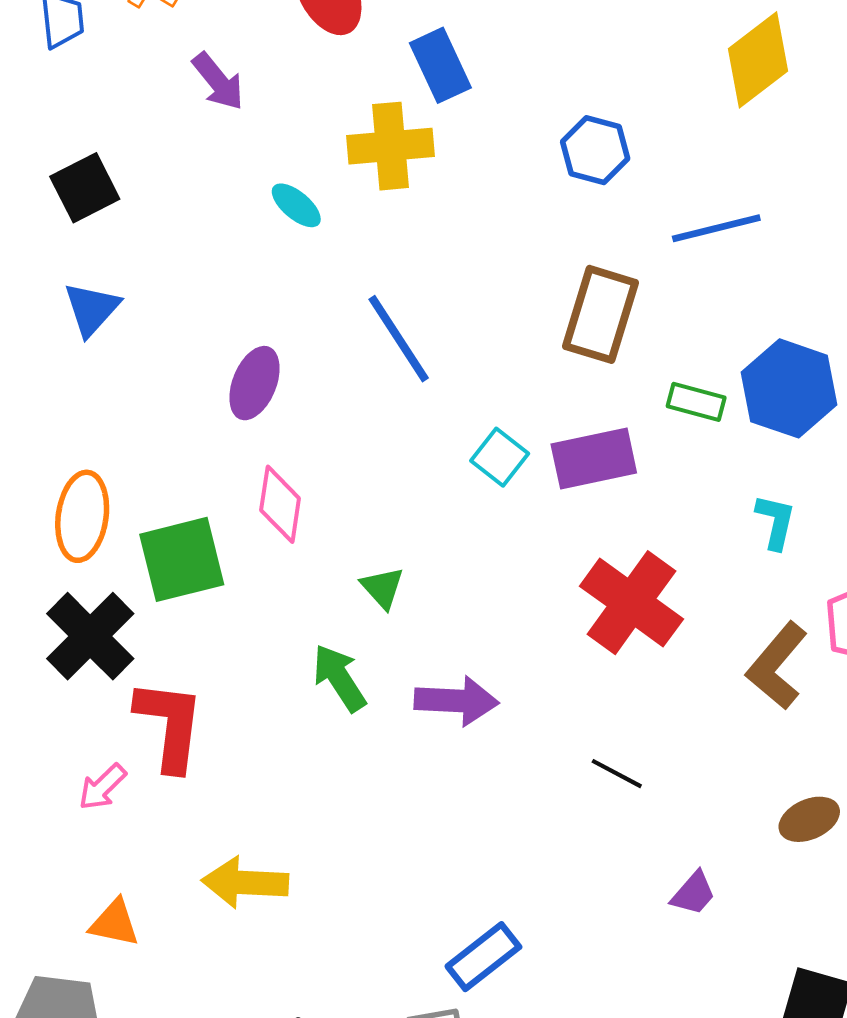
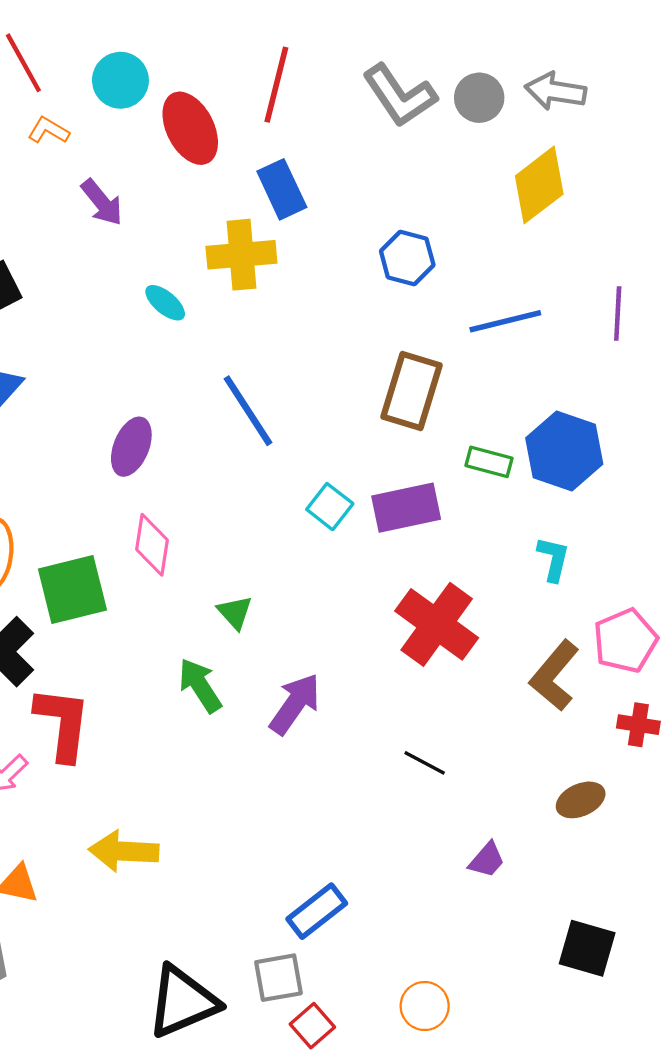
purple arrow: (456, 701) -> (295, 704), turned -58

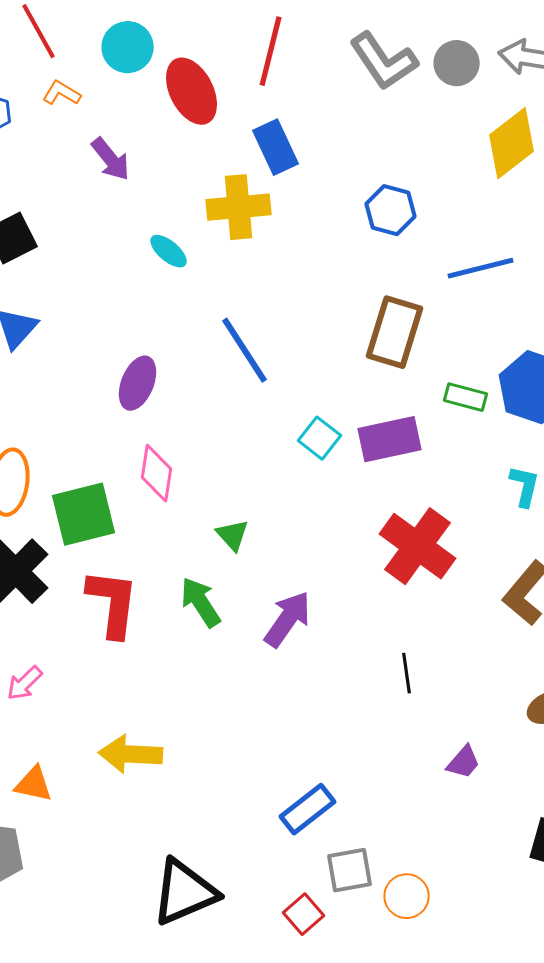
red L-shape: (63, 724) -> (113, 603), moved
black line: (425, 763) -> (407, 673), turned 54
gray square: (279, 978) -> (350, 870), moved

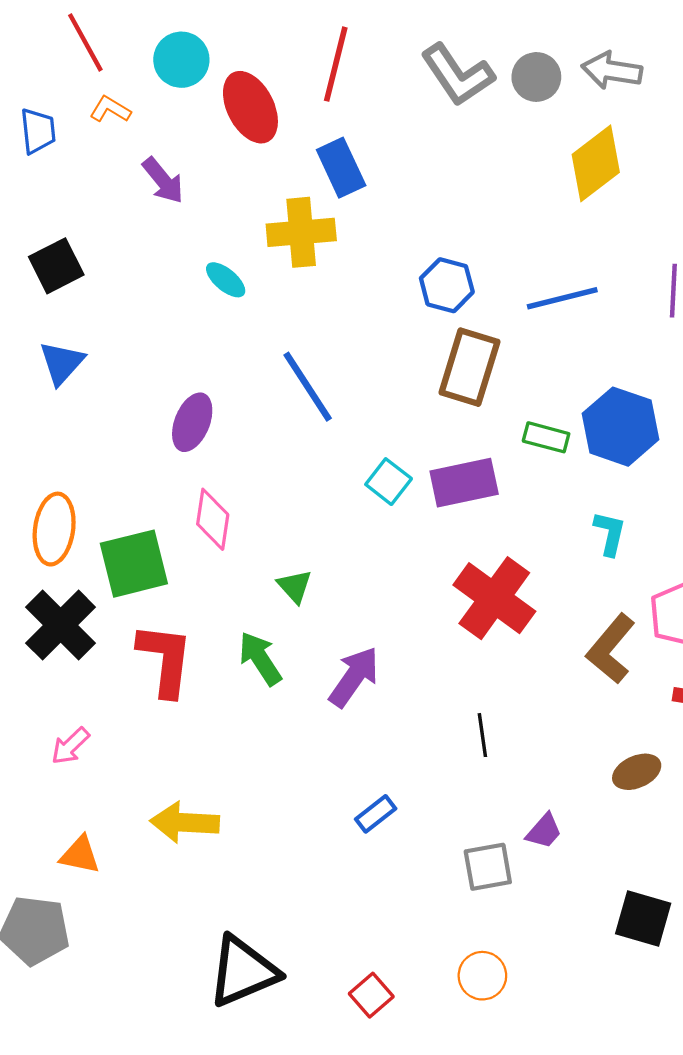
blue hexagon: (391, 210) -> (447, 285), moved
blue rectangle: (308, 809) -> (376, 814), moved, size x0.7
gray square: (350, 870) -> (488, 867), moved

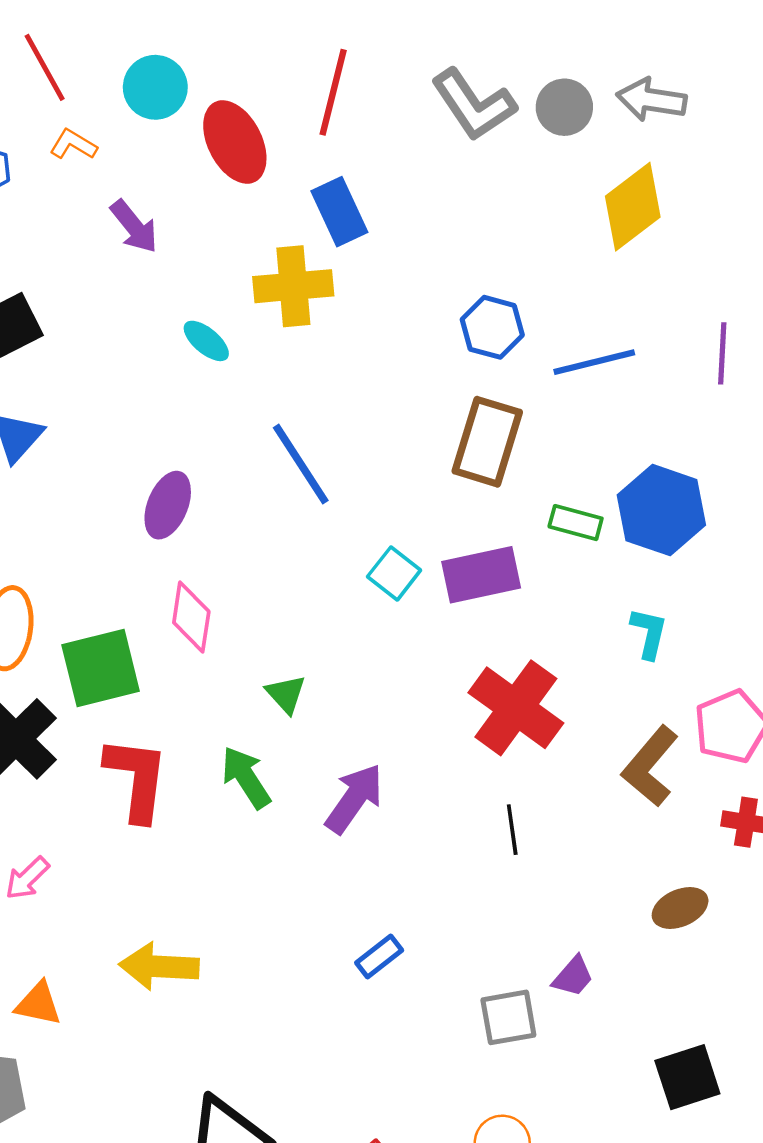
blue hexagon: (447, 285) -> (492, 327), moved
black line: (482, 735) -> (512, 830), moved
black square: (643, 919) -> (687, 1077), turned -34

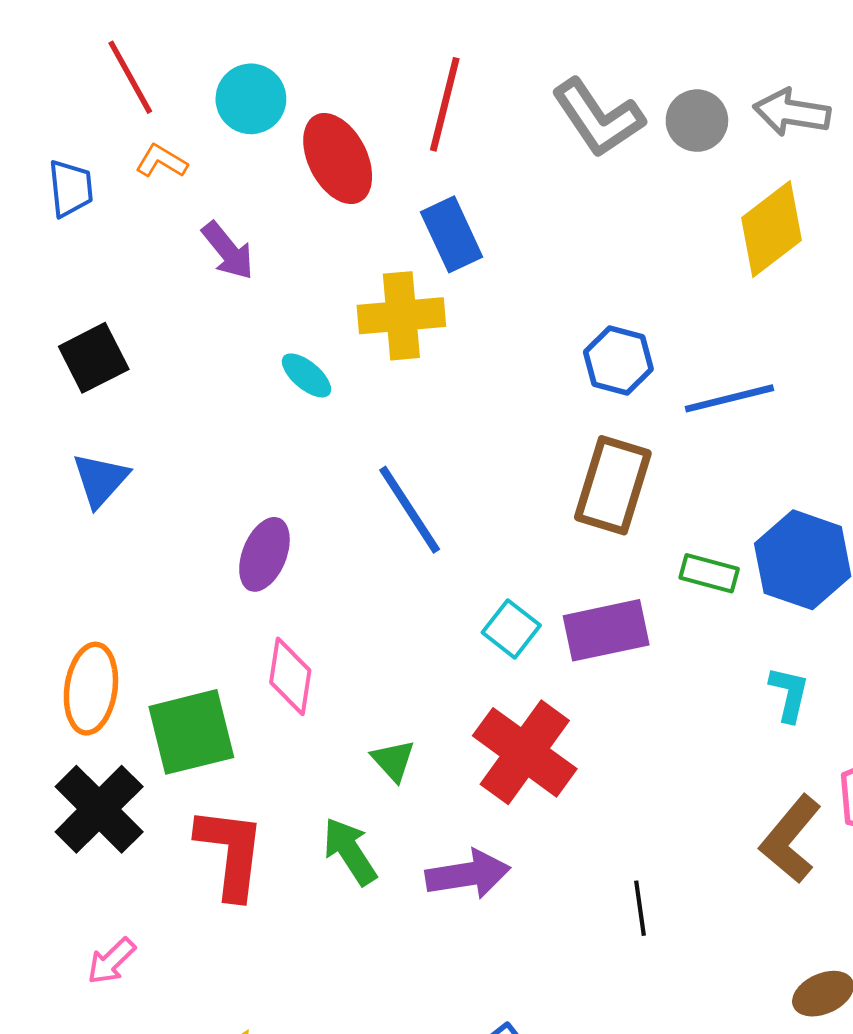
red cross: (516, 708) -> (525, 752), moved
purple arrow: (354, 799) -> (468, 874), turned 46

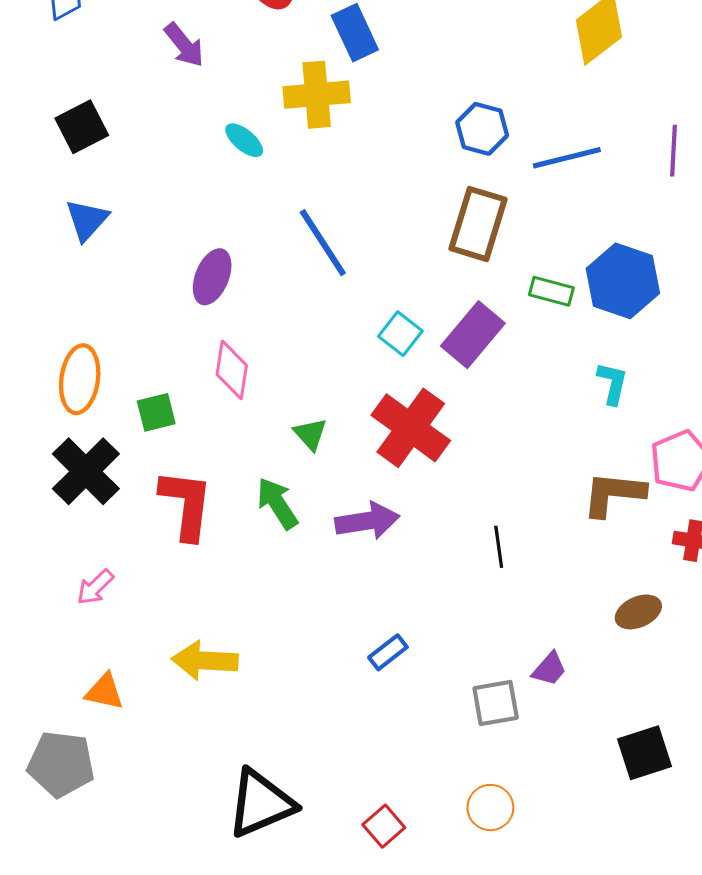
purple rectangle: (606, 630) -> (473, 335), turned -38
green square: (191, 732) -> (156, 412), size x0.6
brown L-shape: (790, 839) -> (614, 494), turned 56

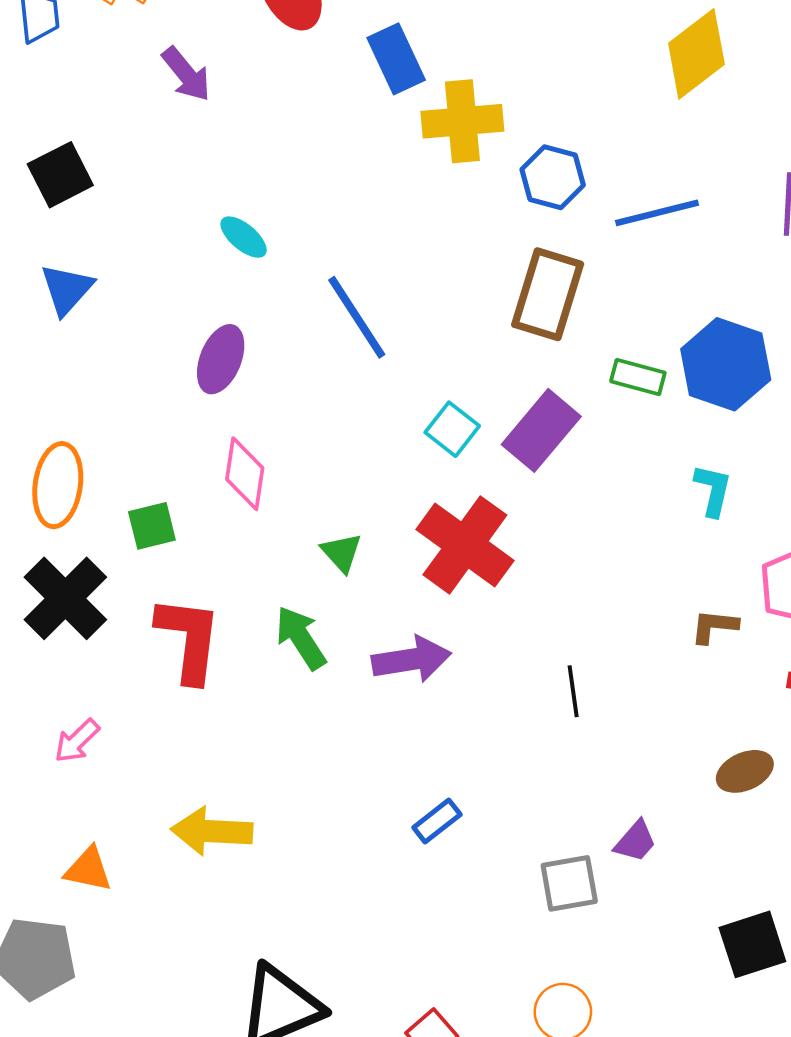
yellow cross: (317, 95) -> (462, 121), moved
cyan ellipse: (244, 140) -> (244, 237), moved
brown L-shape: (614, 494) -> (714, 626), size x0.6

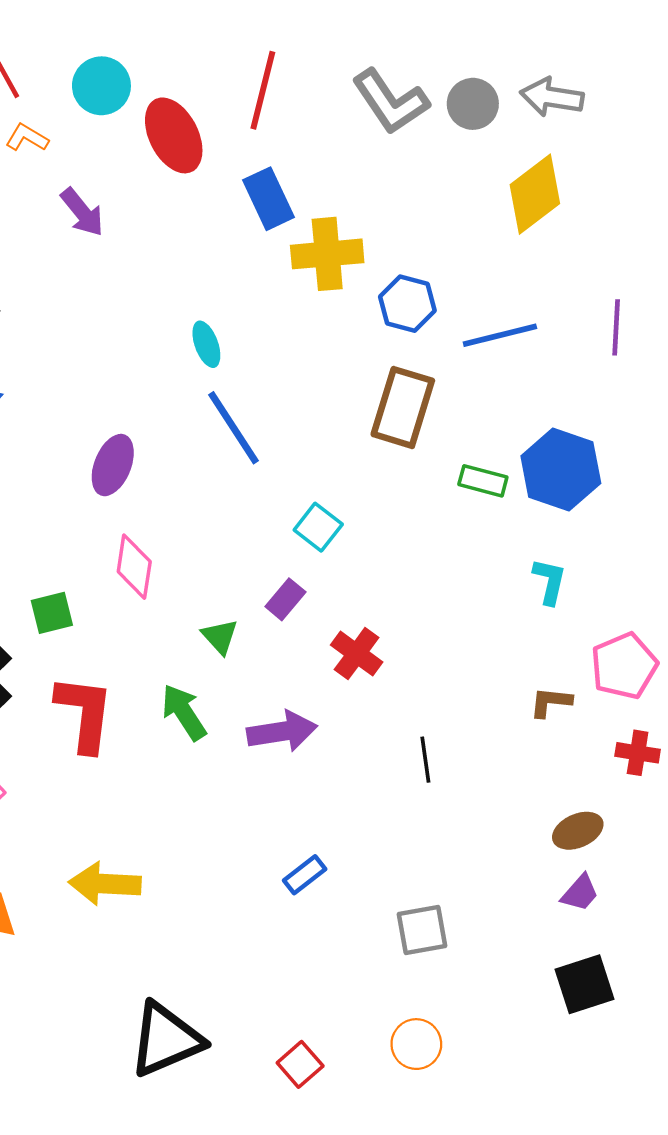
cyan ellipse: (244, 237) -> (206, 344), moved, turned 30
purple rectangle: (541, 430) -> (285, 599), moved, size x0.6
red cross: (465, 545) -> (357, 654), moved, size x0.6
purple trapezoid: (635, 841) -> (580, 893), moved

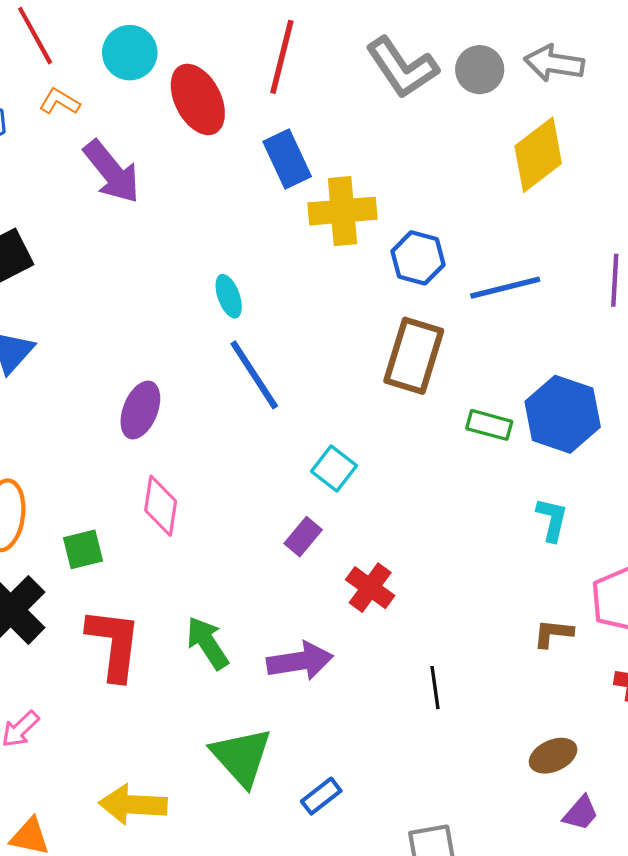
purple arrow: (82, 212) -> (112, 172), size x1.4
green triangle: (220, 637) -> (241, 757), moved, size x1.8
brown ellipse: (578, 831) -> (553, 756), moved

